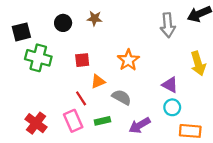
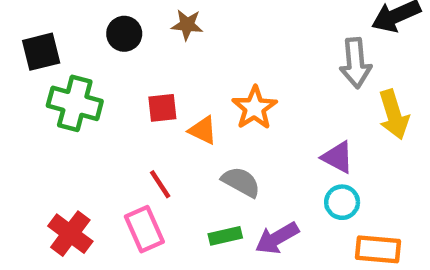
gray arrow: (168, 25) -> (356, 63), moved
orange triangle: (98, 81) -> (203, 130), moved, turned 49
green rectangle: (102, 121) -> (225, 236), moved

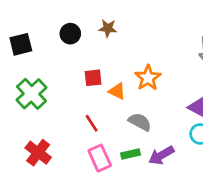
green cross: (75, 103) -> (32, 94), moved, turned 32
pink rectangle: (144, 229) -> (100, 158), moved

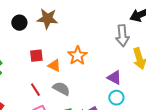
brown star: (108, 28) -> (47, 19), size x1.5
gray semicircle: (140, 122) -> (61, 89), moved

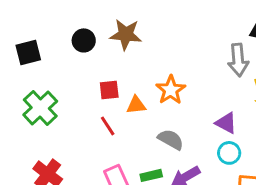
orange triangle: (54, 66) -> (136, 105), turned -32
gray semicircle: (61, 89) -> (171, 139), moved
red line: (35, 90) -> (108, 126), moved

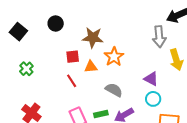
brown star: (126, 34) -> (93, 38), moved
black square: (28, 52) -> (18, 32), turned -36
green cross: (40, 108) -> (26, 69), size x0.6

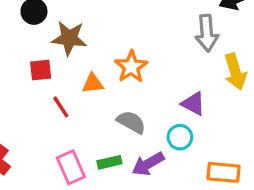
brown star: (93, 38) -> (69, 38), moved
red square: (73, 57) -> (41, 70), moved
cyan circle: (153, 99) -> (180, 137), moved

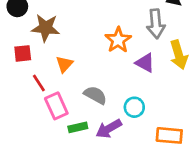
orange star: (131, 67) -> (118, 40), moved
orange triangle: (93, 83) -> (64, 64), turned -42
purple triangle: (193, 104) -> (145, 63), moved
pink rectangle: (71, 167) -> (56, 106), moved

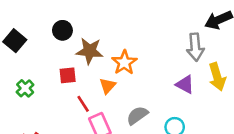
orange star: (118, 40) -> (124, 63), moved
gray semicircle: (95, 95) -> (137, 115), turned -65

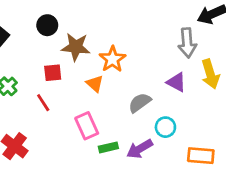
orange triangle: (108, 86) -> (95, 84), turned -30
red line: (83, 104) -> (43, 103), moved
gray semicircle: (137, 115) -> (140, 103), moved

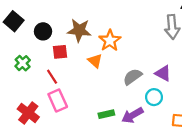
black circle: (47, 25) -> (43, 31), moved
purple triangle: (176, 82) -> (163, 73), moved
pink rectangle: (87, 126) -> (58, 101), moved

